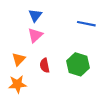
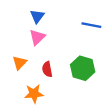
orange star: (17, 84) -> (34, 94), moved

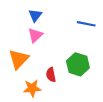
orange triangle: (20, 63) -> (19, 59), size x1.5
red semicircle: (47, 69) -> (51, 75), moved

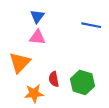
pink triangle: (35, 35) -> (37, 37), turned 49
green hexagon: (78, 64) -> (82, 82), moved

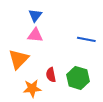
blue line: (91, 25) -> (86, 39), moved

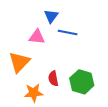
blue triangle: (35, 15) -> (51, 16), moved
blue line: (86, 39) -> (68, 33), moved

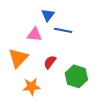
red semicircle: (53, 79) -> (50, 62), moved, turned 48

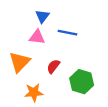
blue triangle: (48, 15) -> (42, 16), moved

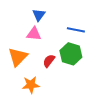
blue line: (67, 33) -> (76, 30), moved
green hexagon: (82, 82) -> (71, 54), moved

